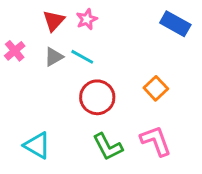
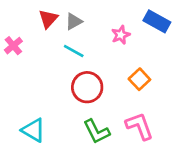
pink star: (87, 19) -> (121, 35), moved
gray triangle: (54, 57) -> (74, 21), moved

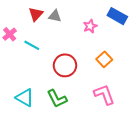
gray triangle: (74, 21) -> (55, 16), turned 40
cyan line: (74, 51) -> (32, 45), moved
green L-shape: (97, 131) -> (57, 99), moved

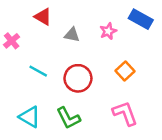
red triangle: (36, 14) -> (43, 17), turned -42
gray triangle: (55, 16) -> (72, 35), moved
cyan line: (32, 45) -> (38, 71), moved

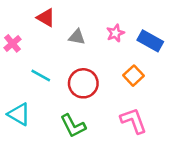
blue rectangle: (141, 19) -> (150, 41), moved
cyan triangle: (30, 117) -> (19, 114), moved

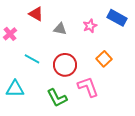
blue rectangle: (150, 41) -> (117, 18), moved
cyan triangle: (19, 114) -> (15, 89), turned -30
pink L-shape: (134, 121) -> (88, 87), moved

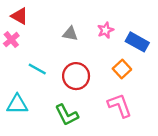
red triangle: (36, 14) -> (20, 16), moved
blue rectangle: (117, 18) -> (137, 42), moved
pink L-shape: (88, 87) -> (120, 105), moved

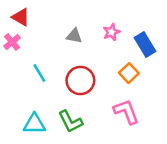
blue rectangle: (137, 42) -> (145, 44), turned 30
cyan line: (37, 69) -> (39, 73), turned 30
cyan triangle: (17, 104) -> (34, 124), moved

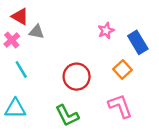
gray triangle: (74, 36) -> (36, 32), moved
cyan line: (39, 73) -> (21, 70), moved
cyan triangle: (34, 124) -> (15, 108), moved

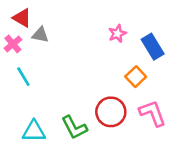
red circle: (77, 77) -> (111, 112), moved
pink L-shape: (120, 106) -> (153, 113), moved
cyan triangle: (15, 108) -> (34, 131), moved

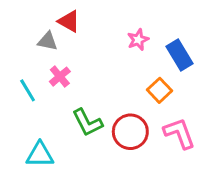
red triangle: (22, 18) -> (69, 21), moved
pink cross: (13, 44) -> (60, 77), moved
green L-shape: (74, 128) -> (87, 123), moved

